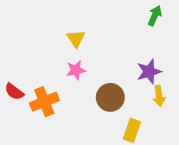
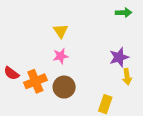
green arrow: (155, 16) -> (124, 13), turned 63
brown circle: (110, 97) -> (64, 87), moved

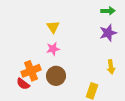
purple star: (119, 57) -> (108, 33), moved
red semicircle: (11, 73) -> (23, 84), moved

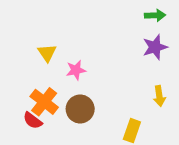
yellow triangle: (53, 27) -> (47, 53), moved
orange cross: (31, 71) -> (44, 102), turned -30

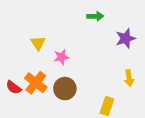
green arrow: (155, 15) -> (95, 16), moved
red semicircle: (33, 121) -> (14, 87), moved

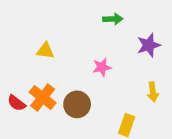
yellow triangle: (38, 43) -> (45, 51), turned -49
pink star: (61, 57) -> (102, 67), moved

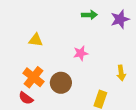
purple star: (149, 45) -> (120, 19), moved
red semicircle: (16, 103) -> (26, 98), moved

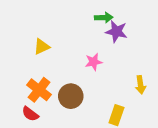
purple star: (120, 19) -> (116, 31), moved, turned 30
yellow triangle: (36, 40) -> (42, 47), turned -32

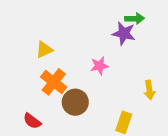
green arrow: (104, 18) -> (135, 19), moved
orange cross: (39, 90) -> (54, 82), moved

